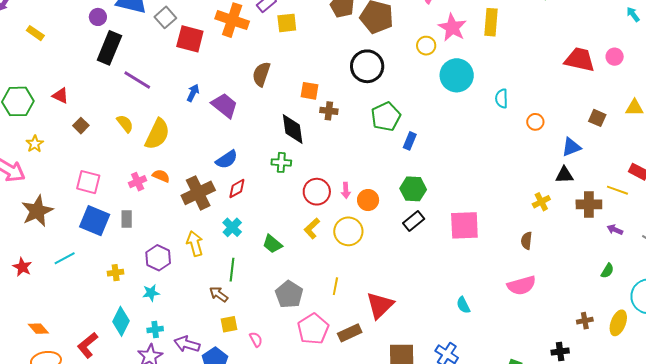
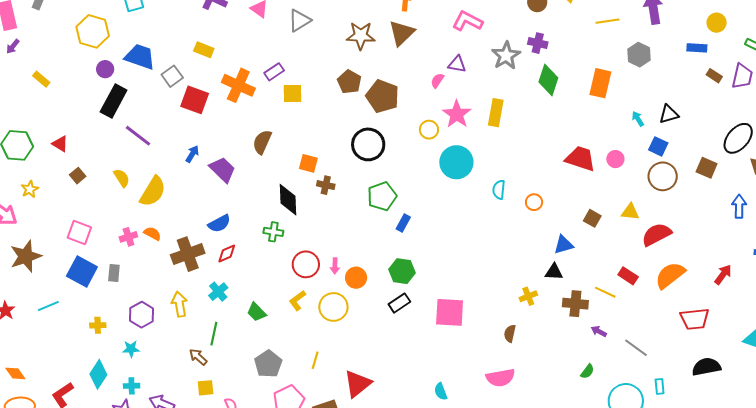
orange circle: (535, 122) -> (534, 202), moved

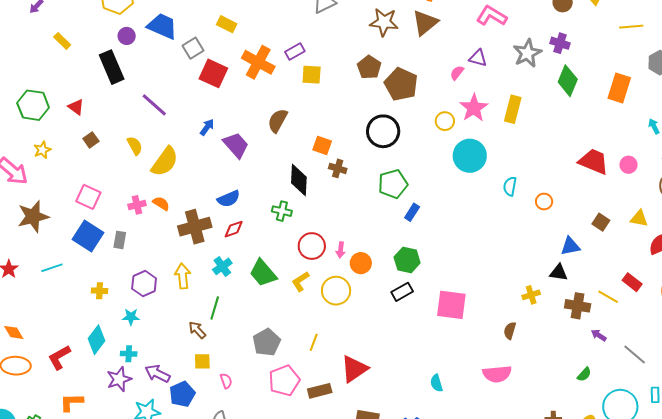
black rectangle: (114, 101) -> (112, 67), moved, turned -56
green trapezoid: (257, 312) -> (263, 273), moved, size x1.4

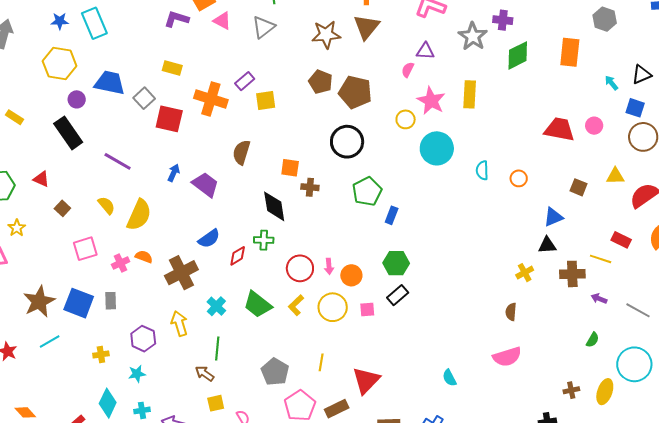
green diamond: (568, 81) -> (518, 55), turned 52
pink square: (88, 197) -> (85, 249), moved, turned -30
brown star: (33, 216) -> (39, 302), moved
red diamond: (234, 229) -> (238, 256), moved
pink square: (451, 305) -> (367, 309), moved, size x0.5

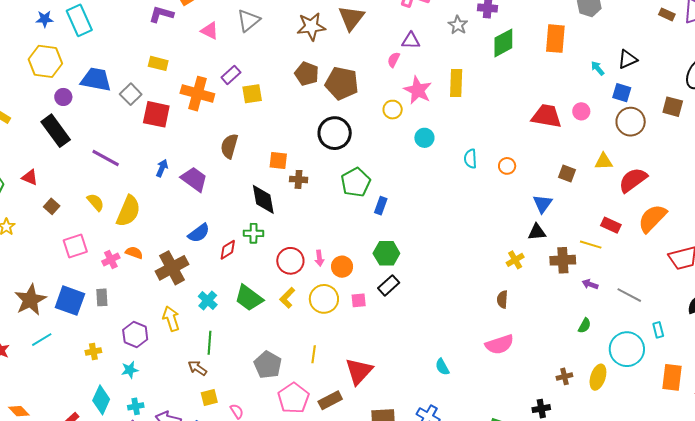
pink triangle: (222, 21) -> (210, 31), moved
gray star: (473, 36) -> (458, 25), size x0.7
cyan circle: (437, 148) -> (424, 138), size x0.6
blue triangle: (553, 217) -> (543, 204), turned -30

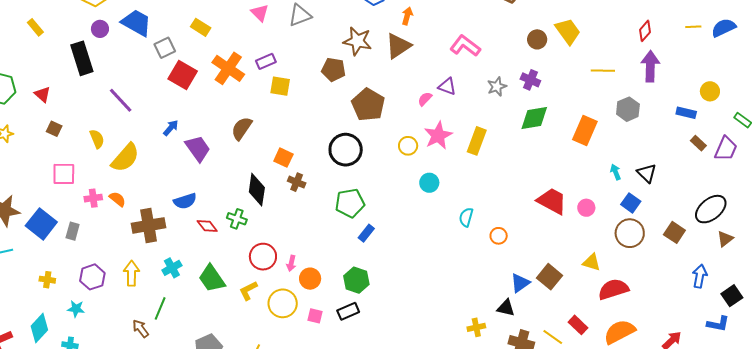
black triangle: (628, 59) -> (647, 173), turned 50
brown pentagon: (307, 74) -> (333, 70), moved, turned -30
brown square: (567, 173) -> (550, 277), moved, size x1.4
brown square: (52, 206) -> (54, 129), turned -35
red diamond: (228, 250) -> (207, 226), turned 65

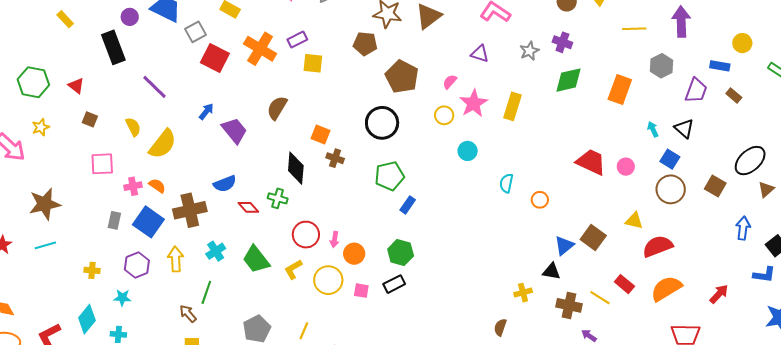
pink semicircle: (425, 99) -> (450, 82), moved
purple trapezoid: (726, 149) -> (696, 91), moved
blue square: (41, 224) -> (148, 222), moved

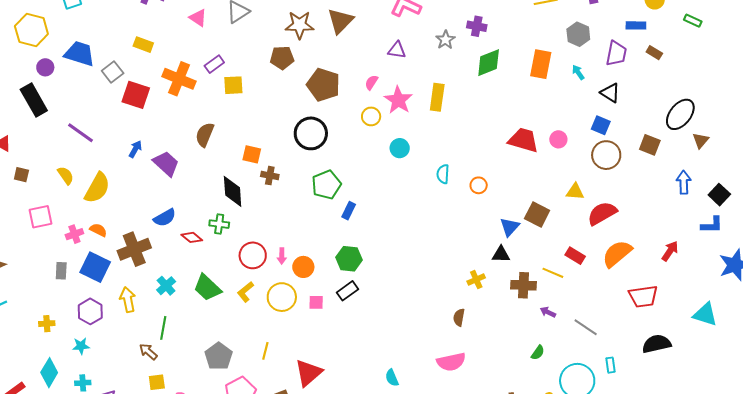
cyan arrow: (653, 129) -> (578, 72), moved

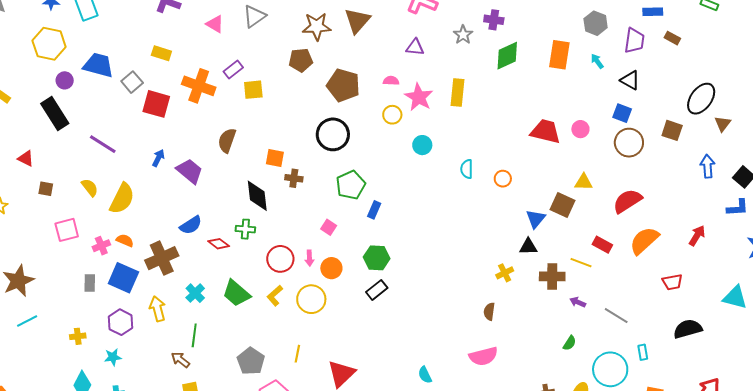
pink semicircle: (371, 82) -> (391, 81), turned 63
yellow triangle: (575, 192) -> (583, 182), moved
red trapezoid: (643, 296) -> (672, 282), size x0.7
pink square: (316, 302) -> (329, 227), moved, turned 35

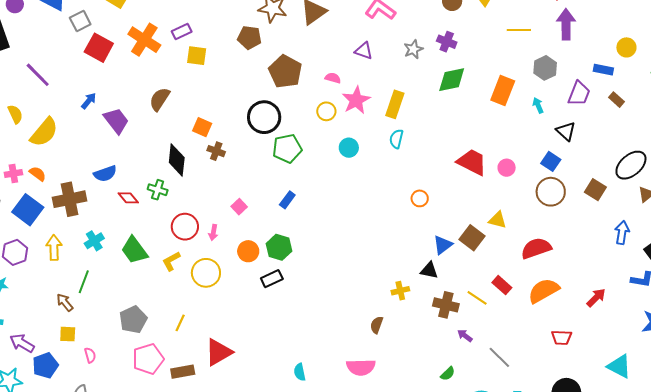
cyan semicircle: (467, 169) -> (396, 139), moved
green pentagon: (351, 185) -> (287, 148), moved
orange circle: (331, 268) -> (248, 251), moved

